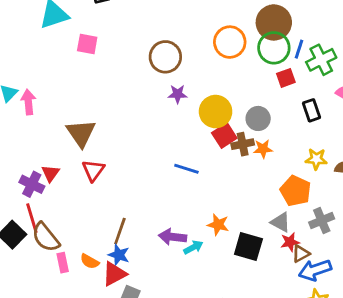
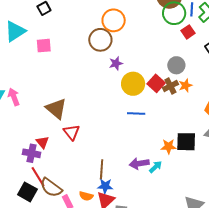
orange circle: (230, 42) -> (114, 20), moved
yellow circle: (216, 112) -> (133, 84), moved
black square: (248, 246) -> (186, 142), moved

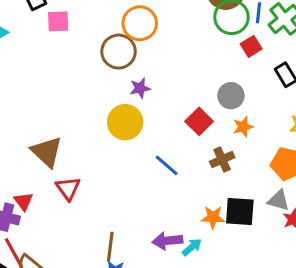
pink square: (44, 46) -> (58, 21), moved
yellow circle: (133, 84) -> (125, 122), moved
brown cross: (170, 86) -> (222, 159), moved
blue line: (136, 114) -> (167, 165), turned 36

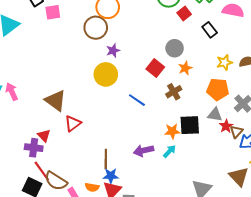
red triangle: (68, 188) -> (73, 123), turned 36
cyan arrow: (192, 247) -> (169, 151), moved

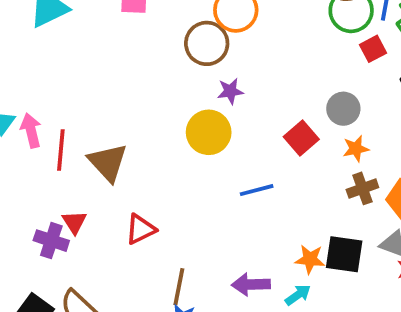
brown cross: (174, 92) -> (362, 188), moved
blue line: (137, 100) -> (257, 190), turned -60
red triangle: (73, 123) -> (140, 229), moved
red line: (42, 171) -> (61, 150), moved, turned 30

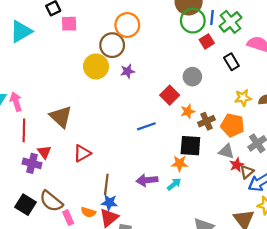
yellow circle: (209, 132) -> (96, 66), moved
orange star: (356, 149) -> (188, 111), moved
red line: (61, 150) -> (24, 130), moved
black square: (344, 254) -> (190, 146), moved

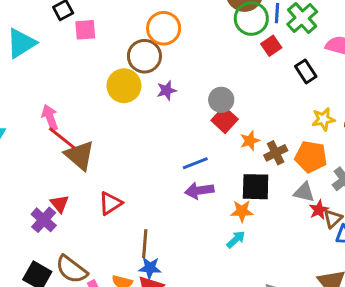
gray circle: (192, 77) -> (221, 100), moved
pink arrow: (16, 102) -> (50, 117), moved
red line: (24, 130) -> (62, 138), moved, turned -50
purple cross: (32, 163) -> (44, 220), turned 30
purple arrow: (147, 180) -> (199, 191), moved

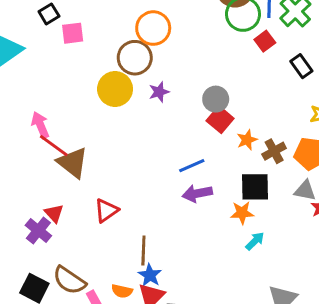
cyan arrow: (236, 239) -> (255, 241), moved
blue star: (150, 268) -> (150, 275), turned 30

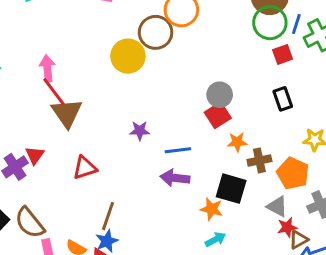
black rectangle: (301, 66) -> (283, 99), moved
purple star: (159, 92) -> (140, 131), moved

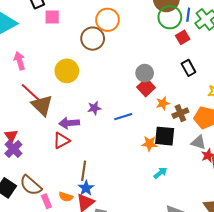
yellow circle: (128, 56) -> (67, 71), moved
pink arrow: (47, 68) -> (20, 61), moved
red triangle: (35, 155) -> (11, 136), moved
purple arrow: (175, 178) -> (69, 123), moved
orange star: (211, 209) -> (149, 144), moved

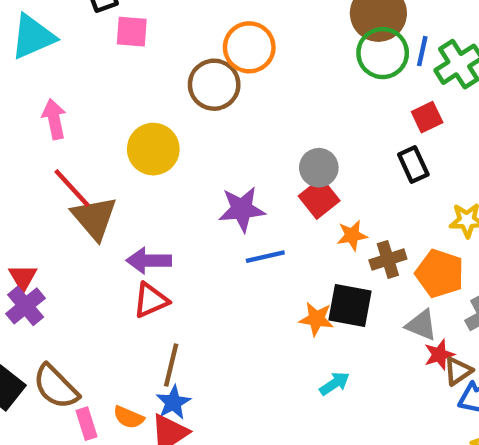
red square: (183, 37) -> (427, 117), moved
purple star: (94, 108) -> (242, 209), moved, size x1.5
red triangle: (61, 141) -> (151, 300), moved

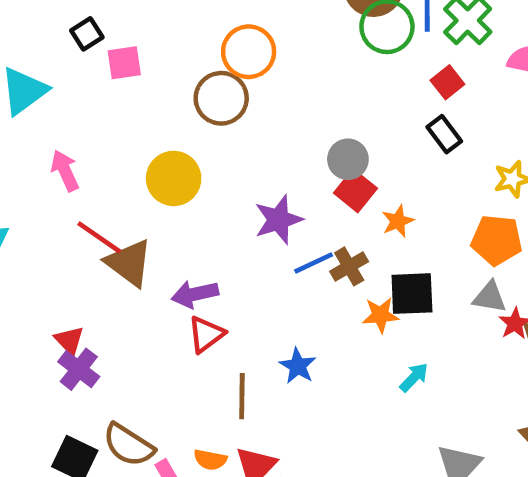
brown cross: (388, 259) -> (349, 266), moved
blue star: (173, 402) -> (298, 366), moved

